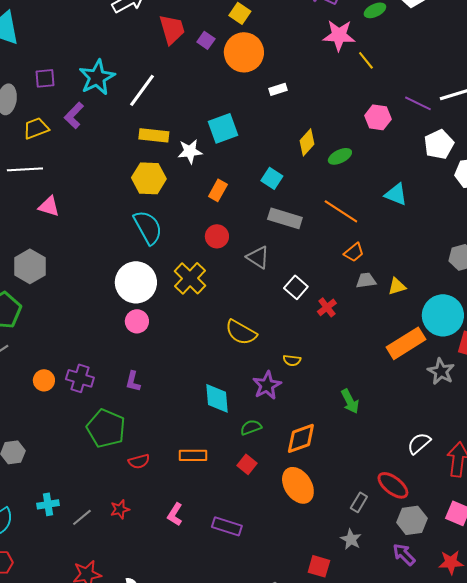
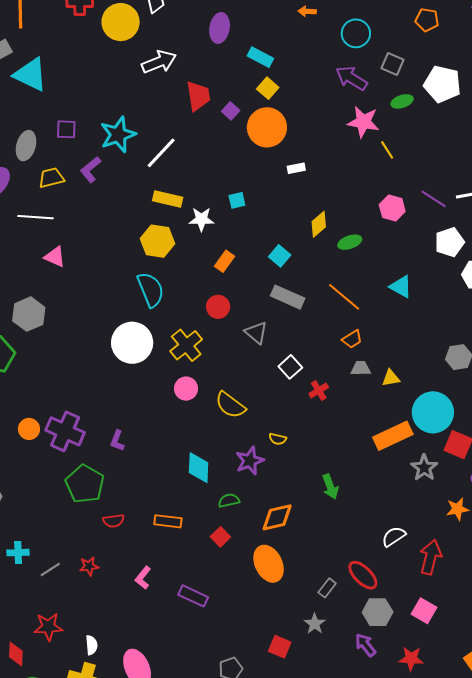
cyan square: (223, 128) -> (237, 200), size x0.6
pink circle: (137, 321) -> (186, 389), moved
purple cross: (80, 378) -> (65, 431), size x1.4

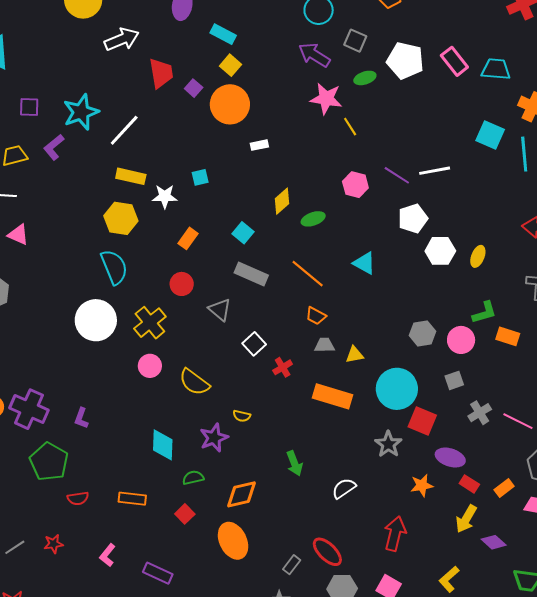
orange trapezoid: (352, 339) -> (316, 316), turned 60
orange rectangle: (393, 436) -> (333, 396), moved, turned 42
white semicircle: (394, 537) -> (344, 488), moved

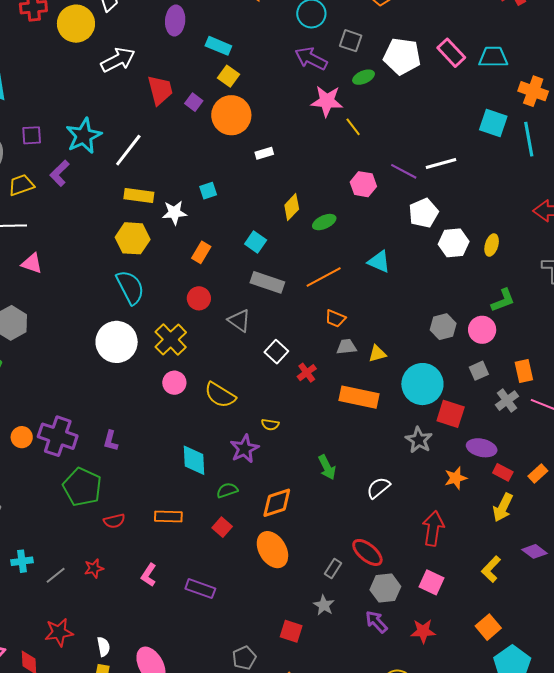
orange line: (308, 274) -> (324, 277), turned -63
orange rectangle: (508, 336) -> (524, 371), moved, turned 65
purple diamond: (494, 542) -> (535, 551), moved

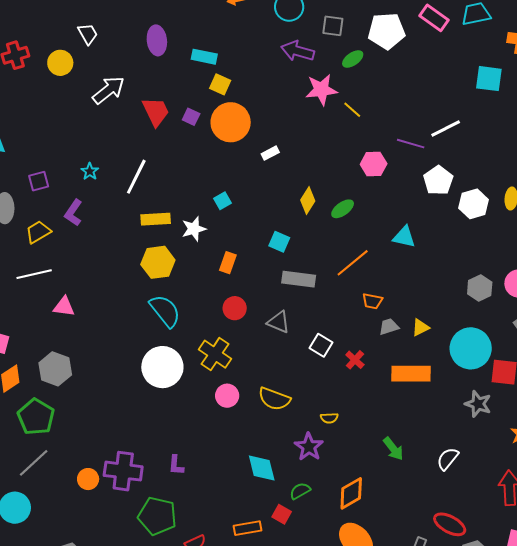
yellow circle: (76, 24) -> (60, 63), size x0.7
cyan star: (84, 136) -> (90, 171), size x0.5
red square: (222, 527) -> (282, 514), moved

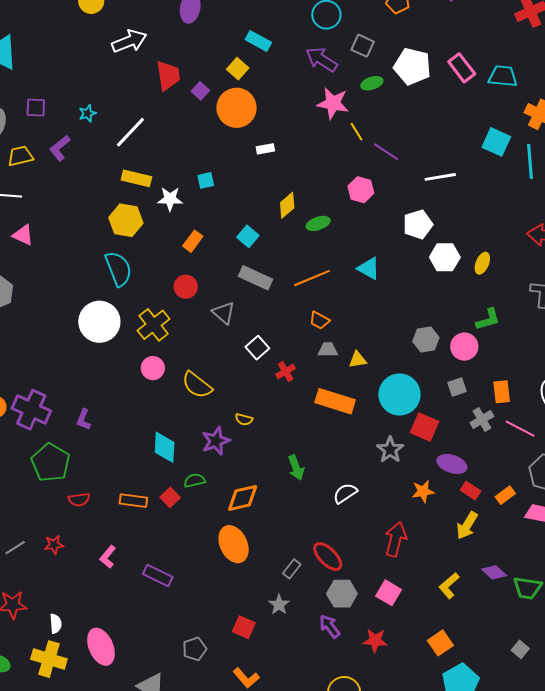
cyan rectangle: (204, 57) -> (258, 41), moved
purple line: (411, 144) -> (386, 152), moved

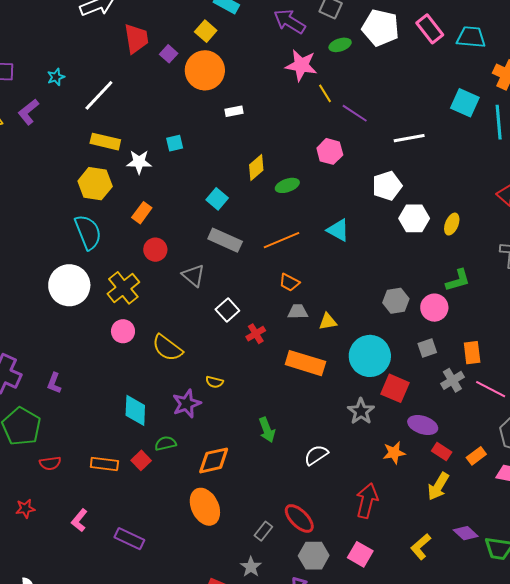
orange rectangle: (193, 241) -> (142, 213), moved

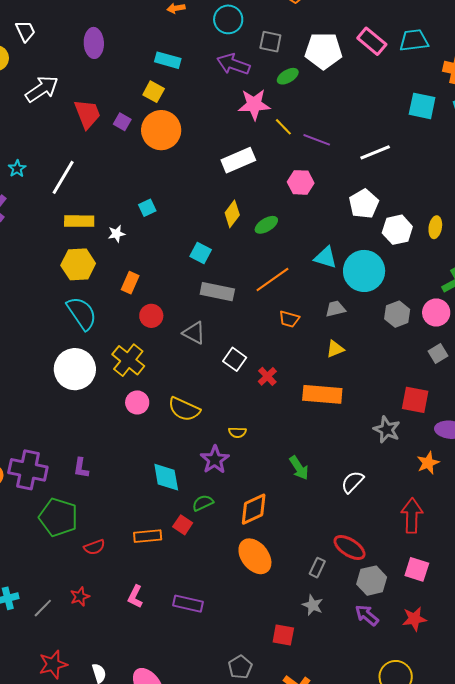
white rectangle: (234, 111) -> (238, 160), moved, size x1.8
white star: (139, 162) -> (117, 234), size x0.7
gray trapezoid: (298, 312) -> (335, 309), moved
cyan circle: (370, 356) -> (364, 271), moved

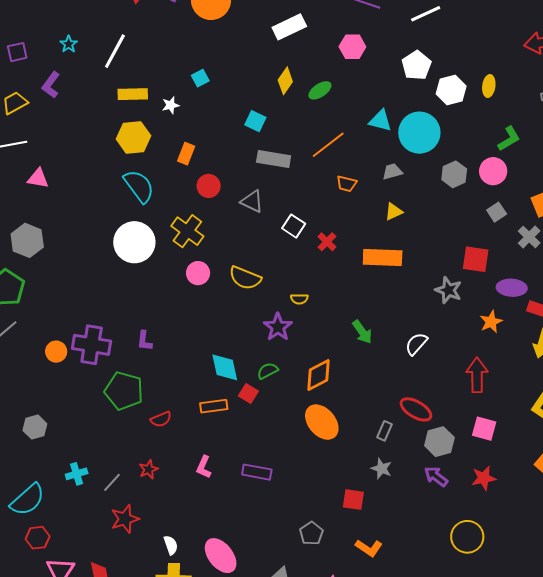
cyan diamond: (166, 477) -> (225, 367), moved
red star: (53, 664) -> (125, 519), moved

